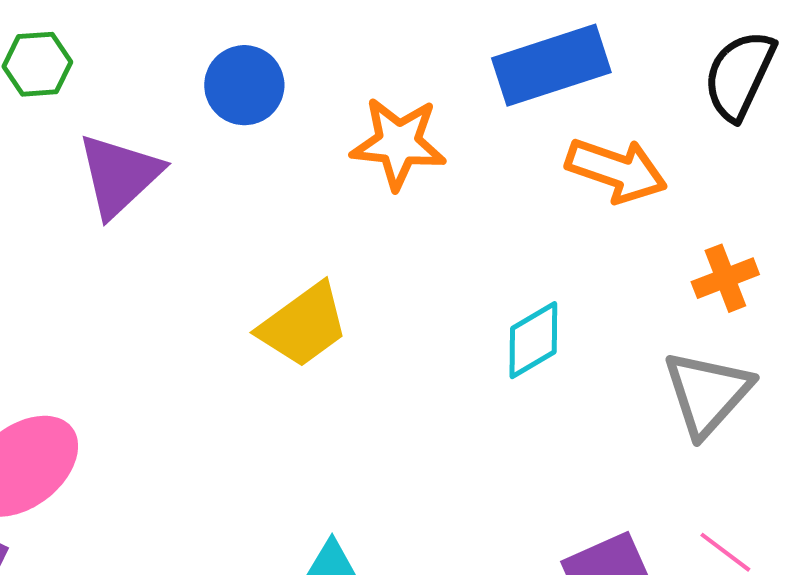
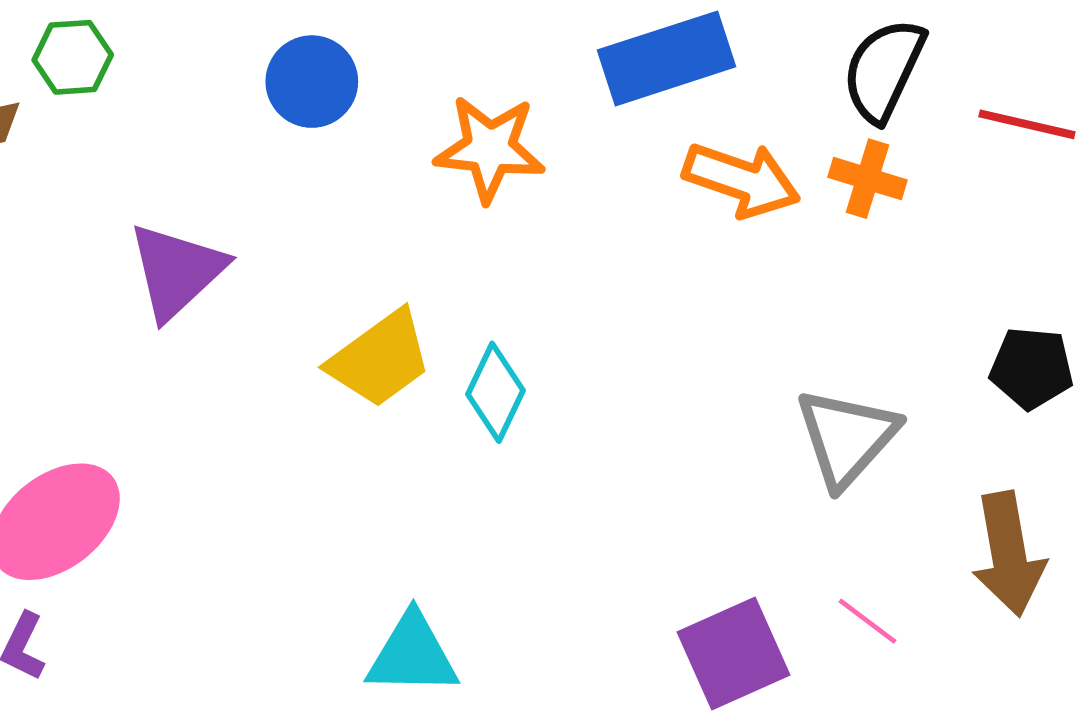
purple triangle: (119, 175) -> (177, 271), moved
orange cross: (725, 278) -> (868, 179), moved, turned 38
cyan diamond: (533, 340) -> (495, 392), moved, turned -34

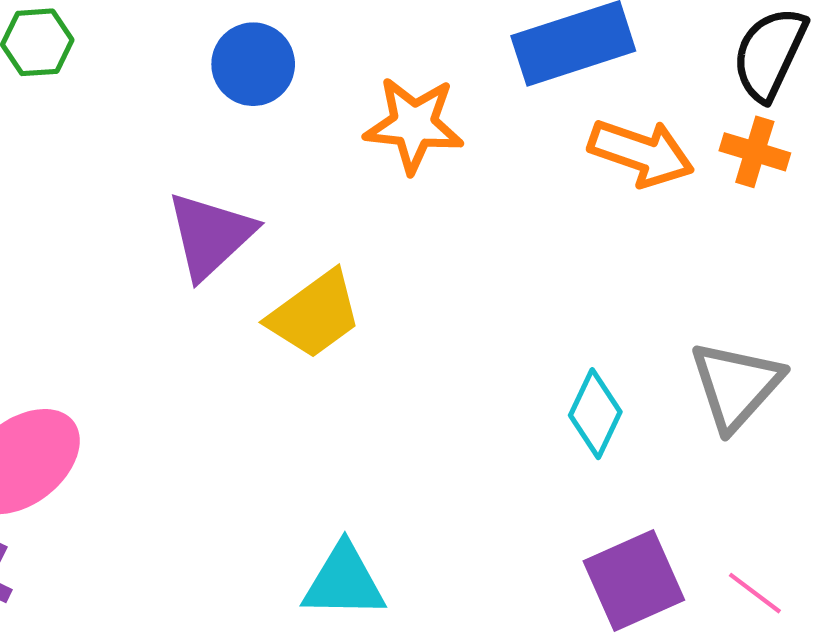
purple triangle: (177, 271) -> (210, 235), moved
cyan diamond: (495, 392) -> (595, 414), moved
pink line: (868, 621) -> (755, 593), moved

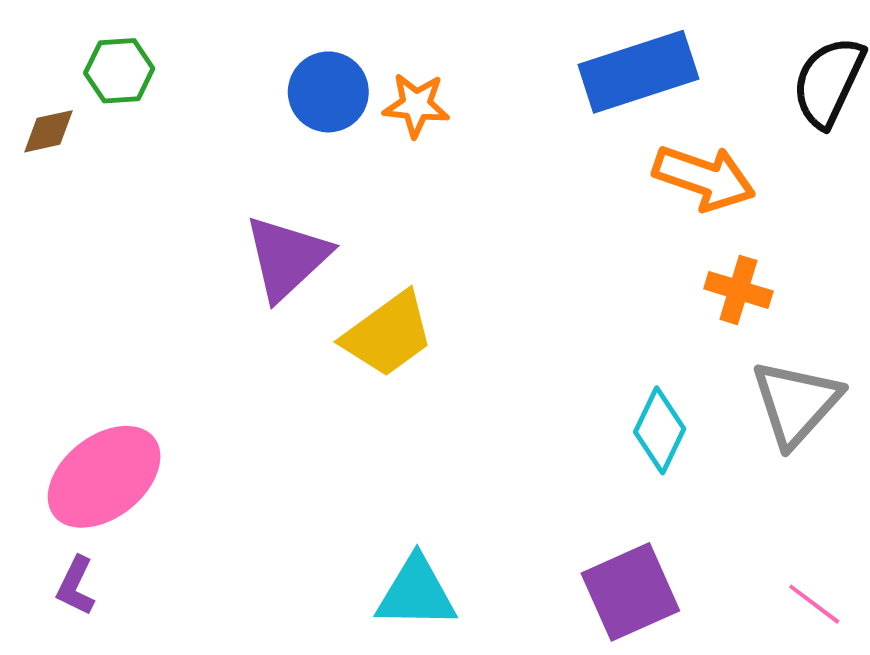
orange star: (414, 125) -> (416, 105), moved, size x0.7
orange cross: (755, 152) -> (738, 290), moved
purple square: (634, 580) -> (630, 592), moved

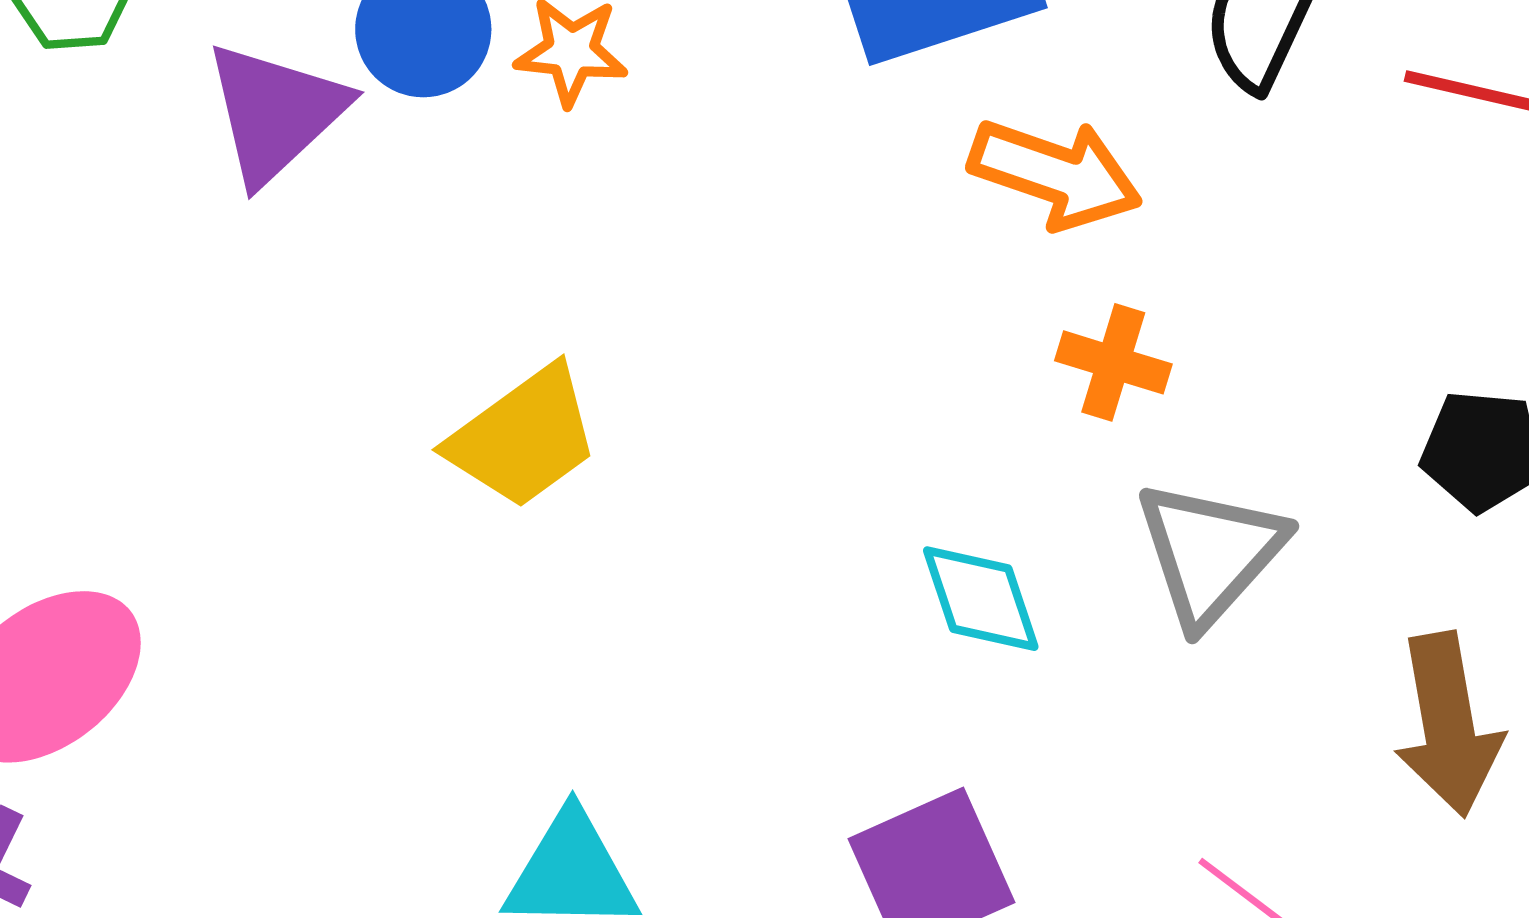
purple triangle: (287, 258) -> (275, 113), moved
cyan diamond: (660, 430) -> (981, 599), turned -44

